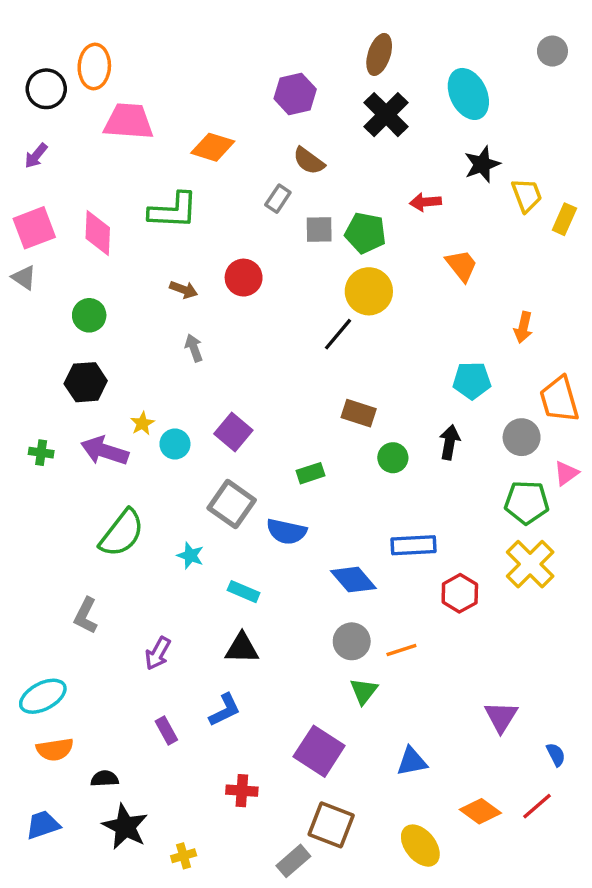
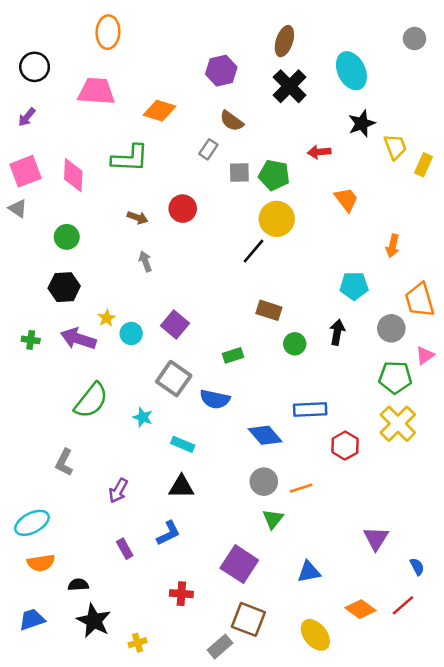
orange ellipse: (94, 67) -> (108, 32), moved

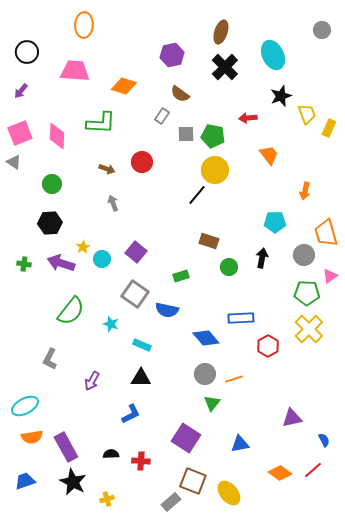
purple triangle: (376, 538) -> (292, 418), turned 45
purple rectangle: (125, 549) -> (66, 447), moved, size x1.8
black semicircle: (78, 585) -> (111, 454), moved
yellow ellipse: (315, 635) -> (229, 493), moved

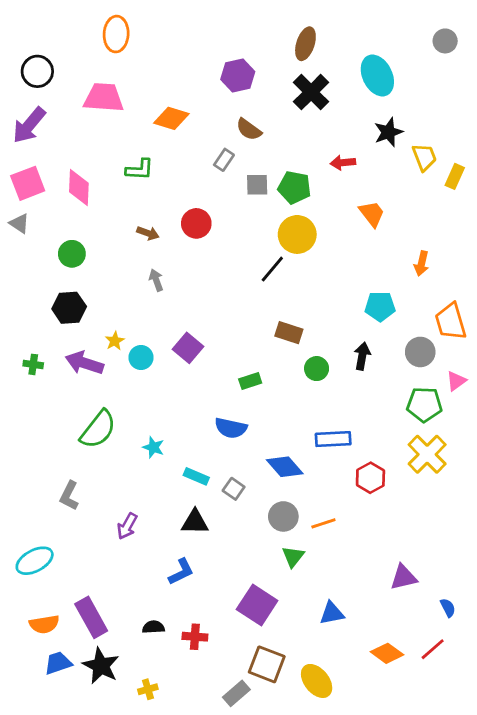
purple arrow: (21, 91) -> (29, 125), size x1.8
green L-shape: (101, 123) -> (140, 170), size x0.7
gray square: (135, 294) -> (234, 489), moved, size x0.6
orange semicircle: (32, 437) -> (44, 624), moved
blue trapezoid: (25, 481) -> (58, 663), moved

